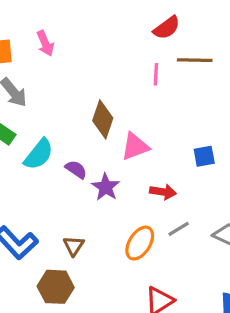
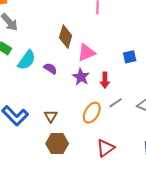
purple star: (106, 187) -> (81, 77), moved
red arrow: (163, 192) -> (105, 80), turned 84
brown hexagon: (56, 287) -> (57, 144), moved

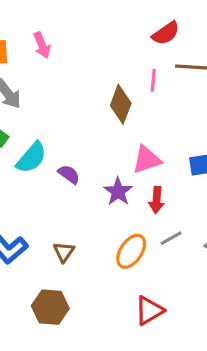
brown diamond: (66, 37) -> (121, 104), moved
pink triangle: (86, 53) -> (147, 160), moved
brown hexagon: (57, 144) -> (50, 307), moved

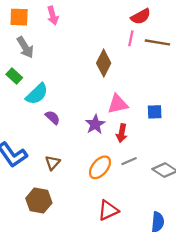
pink line: (153, 80) -> (131, 38), moved
purple semicircle: (69, 174) -> (53, 117), moved

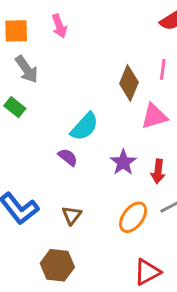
pink line: (131, 38) -> (163, 70), moved
cyan semicircle: (37, 94) -> (84, 127), moved
pink triangle: (118, 104) -> (154, 116), moved

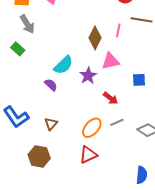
purple star: (123, 162) -> (88, 76), moved
red arrow: (158, 171) -> (111, 98), turned -63
red triangle: (147, 272) -> (88, 155), moved

